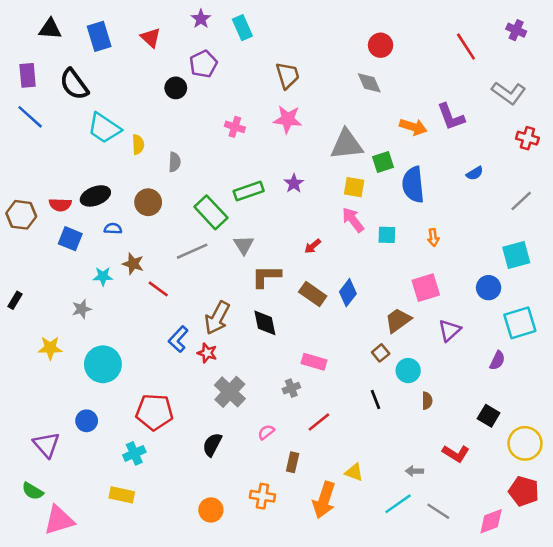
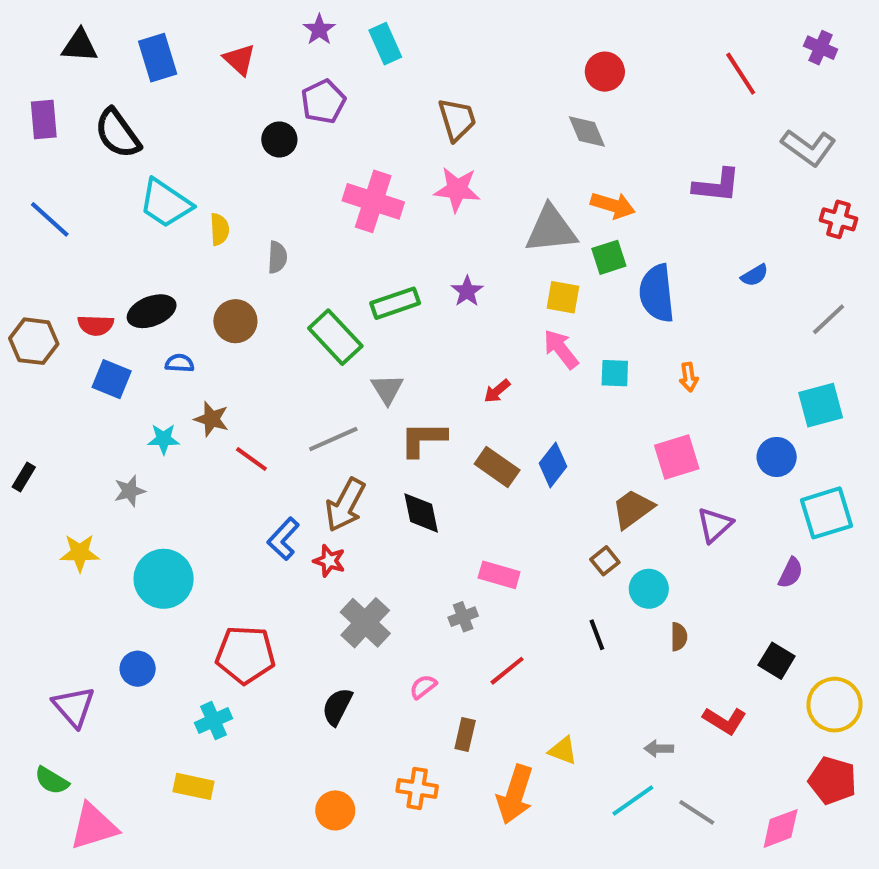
blue line: (30, 117) -> (50, 219), moved
purple L-shape: (451, 117) -> (717, 185), turned -64
pink cross: (235, 127) -> (373, 201), size x1.8
orange arrow: (413, 127) -> (613, 205), moved
gray line: (192, 251) -> (333, 439), moved

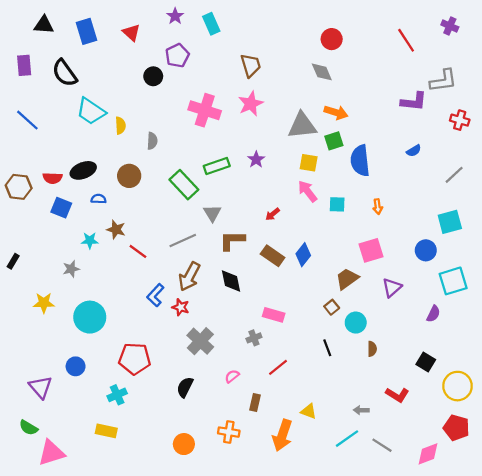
gray L-shape: (809, 147) -> (443, 81), turned -44
purple L-shape: (717, 185) -> (414, 101), moved
pink star: (457, 189) -> (251, 104), turned -30

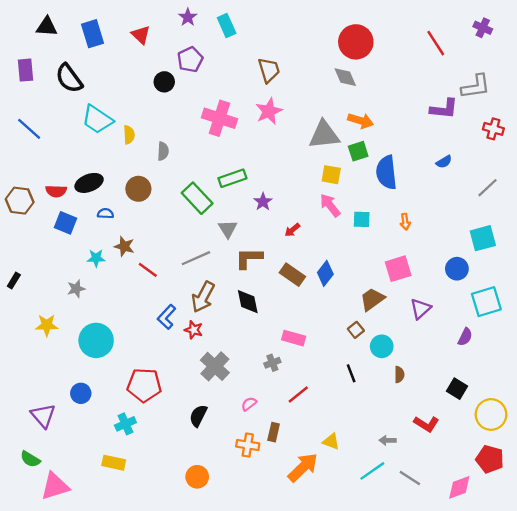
red circle: (332, 39) -> (356, 42), size x1.5
purple star: (256, 159) -> (263, 202), moved
orange cross: (229, 432) -> (248, 445), moved
orange arrow: (282, 435) -> (303, 467), turned -152

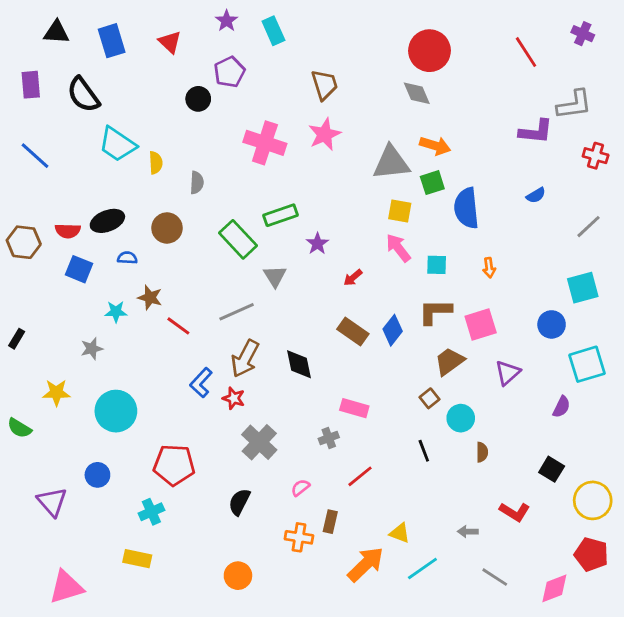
brown L-shape: (249, 258) -> (435, 312), moved
green semicircle: (30, 459) -> (19, 428), moved
cyan line: (372, 471) -> (422, 569), moved

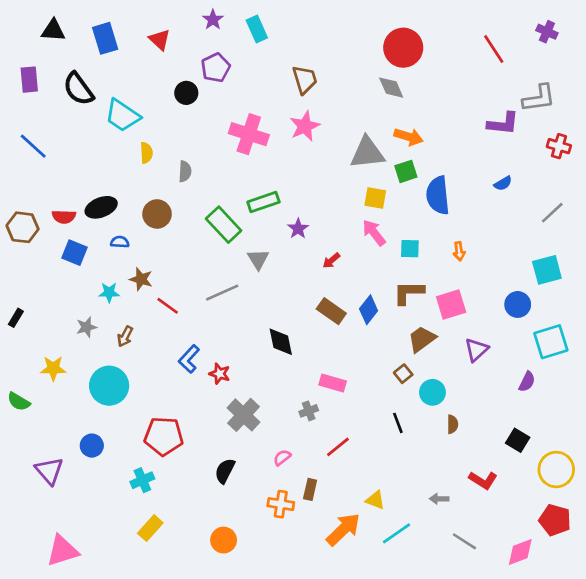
cyan trapezoid: (117, 144) -> (122, 116), moved
brown arrow: (245, 359) -> (125, 336), moved, size x0.6
yellow rectangle: (137, 559) -> (150, 528), moved, turned -60

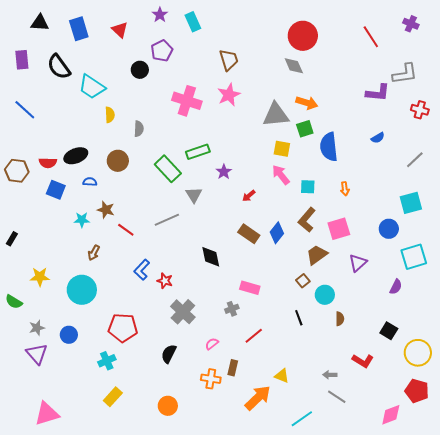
brown L-shape: (409, 293) -> (307, 220), turned -50
gray star: (86, 327) -> (37, 328), moved
cyan line: (397, 533) -> (302, 419), moved
gray line: (464, 541) -> (337, 397), moved

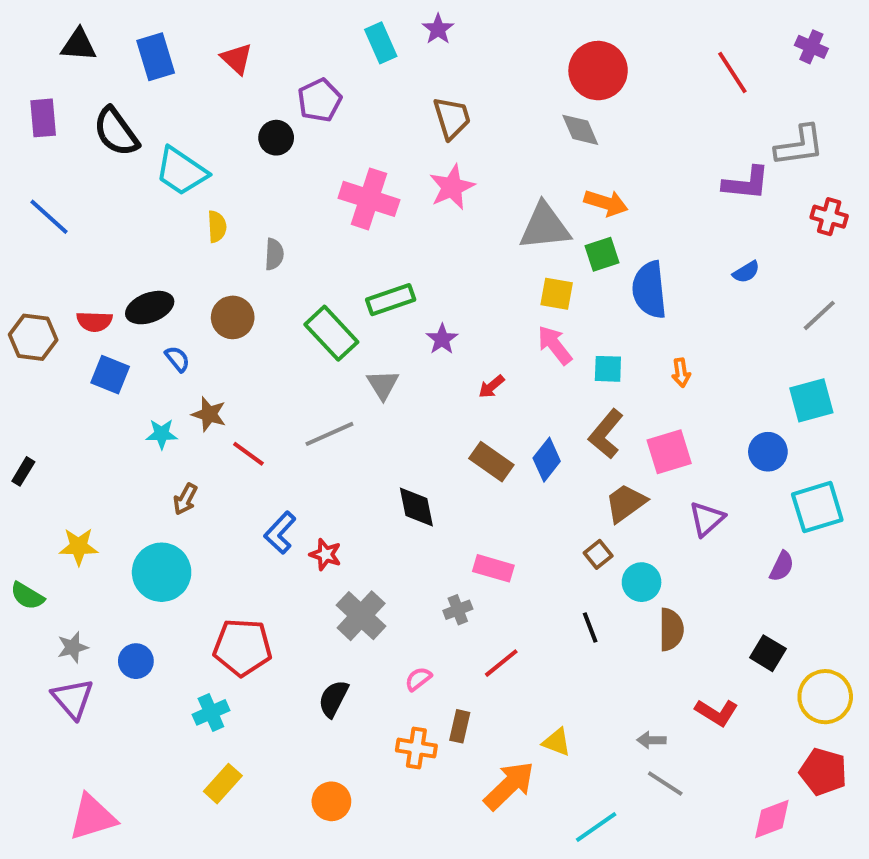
purple star: (160, 15) -> (438, 29), moved
blue semicircle: (90, 182) -> (177, 359), turned 48
brown semicircle: (340, 319) -> (671, 629), size x1.5

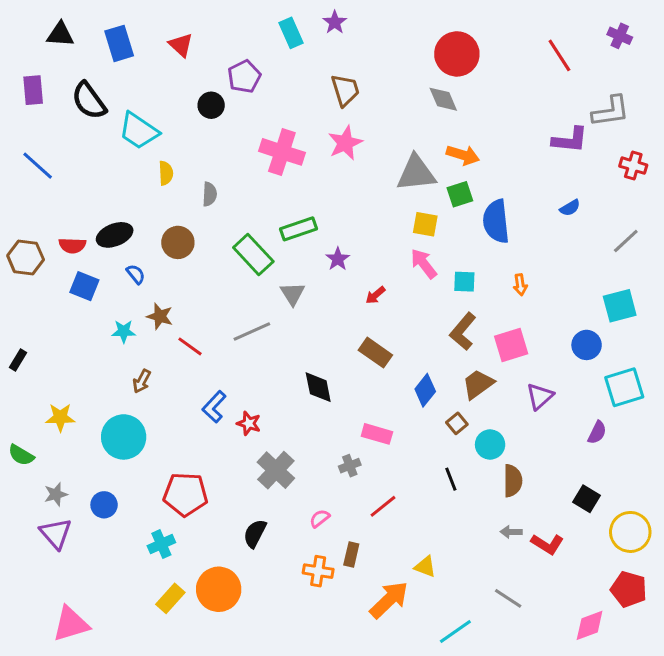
blue diamond: (547, 460) -> (425, 390), moved
gray arrow: (651, 740) -> (511, 532), moved
orange circle: (331, 801) -> (219, 589), moved, size x1.5

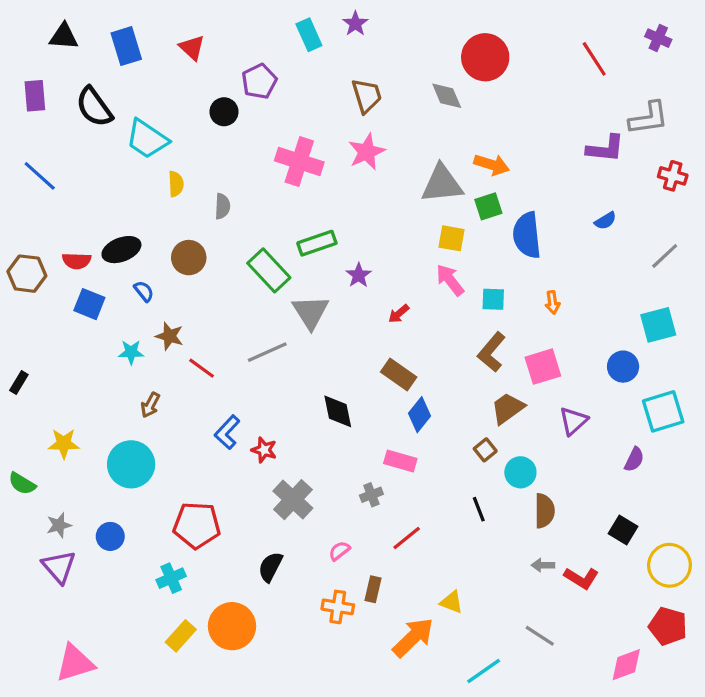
gray diamond: (443, 99) -> (447, 96), moved
gray triangle: (293, 294) -> (311, 312), size x1.4
blue diamond: (425, 390) -> (420, 415), moved

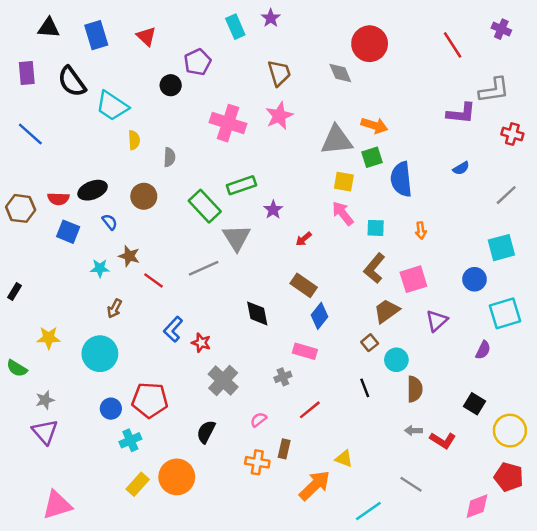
blue circle: (110, 536) -> (111, 409), moved

